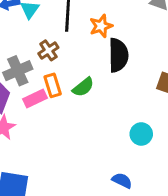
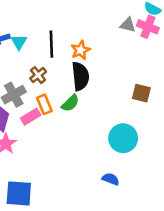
black semicircle: (118, 55) -> (80, 76), moved
cyan circle: (141, 134) -> (123, 138), size x1.5

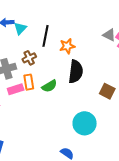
black semicircle: (80, 76) -> (76, 72), moved

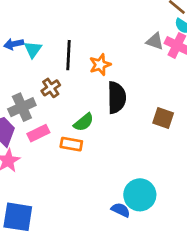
orange rectangle: (29, 82) -> (71, 144), moved, turned -63
cyan circle: (85, 123) -> (140, 195), moved

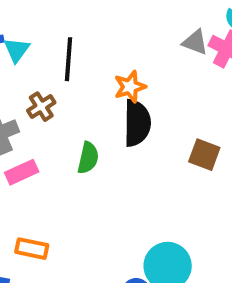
orange star: (100, 65) -> (130, 87), moved
green semicircle: (84, 122) -> (88, 158), turned -40
orange rectangle: (71, 144) -> (32, 249), moved

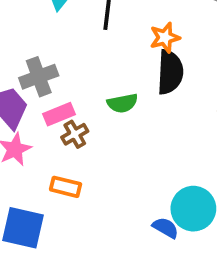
brown cross: (41, 107) -> (75, 134), moved
green semicircle: (88, 158) -> (122, 103), turned 64

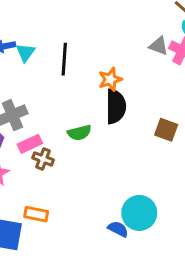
brown cross: (75, 134) -> (43, 159), turned -36
orange rectangle: (66, 187) -> (36, 214), moved

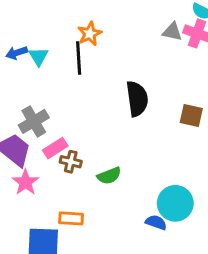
orange star: (110, 79) -> (90, 34), moved
green semicircle: (79, 133) -> (109, 176), moved

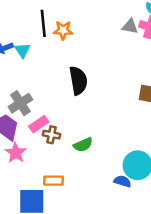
orange star: (90, 34) -> (63, 30), turned 30
black line: (79, 58) -> (43, 23), moved
black semicircle: (137, 99) -> (78, 81), moved

